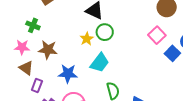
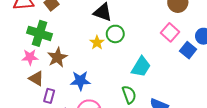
green cross: (33, 25) -> (40, 33), size x1.6
brown star: (48, 50) -> (57, 57), turned -30
cyan trapezoid: (100, 63) -> (141, 67), moved

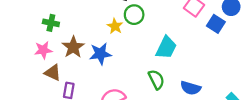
green cross: (40, 33) -> (51, 23), size x0.6
blue star: (80, 81) -> (100, 54), moved

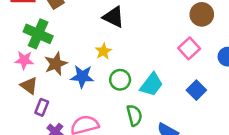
green circle: (134, 15) -> (120, 80), moved
green cross: (51, 23) -> (38, 34), size x1.6
blue square: (216, 24) -> (196, 90), moved

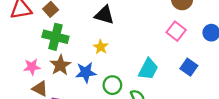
green cross: (38, 34) -> (55, 37), moved
green circle: (120, 80) -> (112, 85), moved

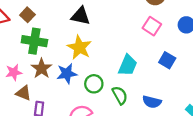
yellow star: (101, 47) -> (79, 47), size x1.6

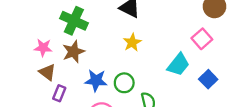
yellow star: (79, 47) -> (132, 42), moved, size x0.7
cyan trapezoid: (128, 65) -> (178, 65), moved
blue star: (67, 74) -> (96, 80), moved

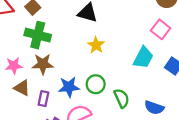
brown star: (73, 52) -> (43, 64), turned 30
purple rectangle: (59, 93) -> (43, 99), moved

